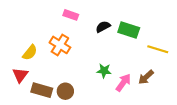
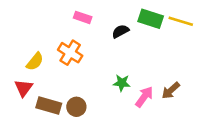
green rectangle: (129, 30) -> (151, 19), moved
yellow line: (158, 49) -> (181, 21), moved

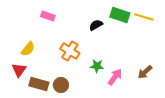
pink rectangle: (83, 17) -> (48, 16), moved
orange cross: (70, 53) -> (70, 51), moved
brown arrow: (171, 90) -> (145, 72), moved

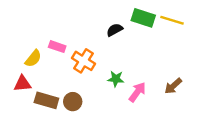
pink rectangle: (48, 16) -> (57, 47), moved
red triangle: (19, 70) -> (22, 84), turned 49

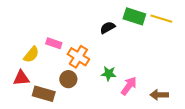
brown arrow: (173, 86) -> (159, 95), moved, turned 42
brown circle: (73, 102) -> (68, 79), moved

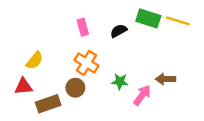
pink rectangle: (54, 43) -> (83, 27), moved, turned 56
brown rectangle: (44, 94) -> (48, 104), turned -35
brown arrow: (159, 95) -> (166, 79), moved

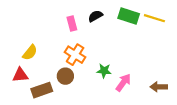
black semicircle: (119, 31) -> (95, 16), moved
brown arrow: (166, 79) -> (159, 87), moved

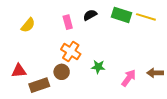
yellow semicircle: (30, 52) -> (28, 25), moved
pink arrow: (123, 83) -> (129, 78), moved
brown arrow: (159, 87) -> (155, 73), moved

